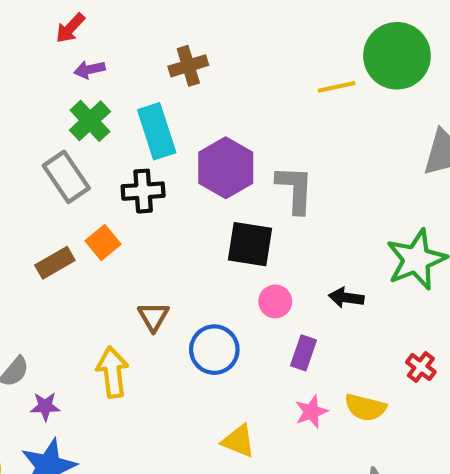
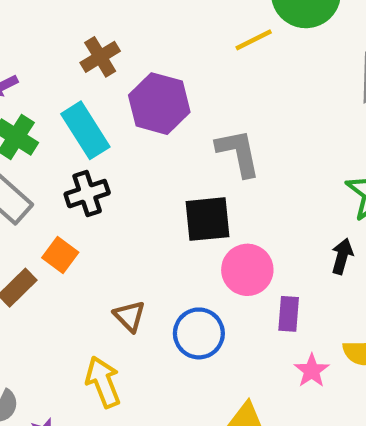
purple hexagon: (226, 168) -> (159, 104), moved
black arrow: (346, 298) -> (342, 256), moved, turned 112
pink circle: (275, 301) -> (247, 270), size x1.5

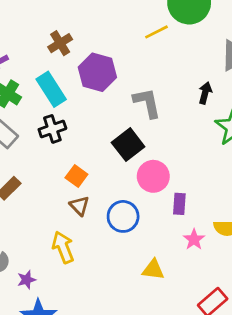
black square: (207, 219) -> (128, 145), turned -32
orange square: (60, 255) -> (76, 176), moved
black arrow: (342, 256) -> (205, 93), moved

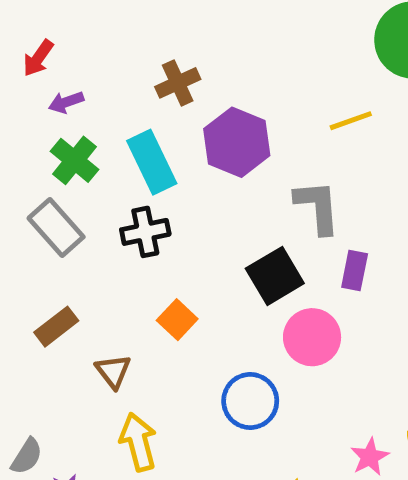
yellow line: (156, 32) -> (351, 121), moved
purple rectangle: (179, 204) -> (355, 271), moved
brown triangle: (79, 206) -> (113, 371), moved

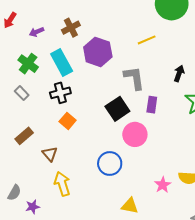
purple arrow: (66, 102) -> (37, 32), moved
gray rectangle: (56, 228) -> (22, 93), size x0.6
orange square: (177, 320) -> (68, 121), moved

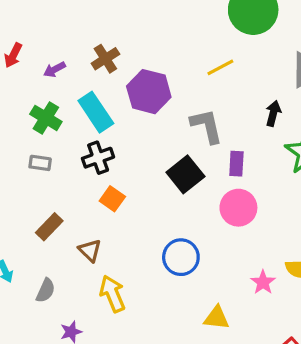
gray rectangle: (22, 93) -> (40, 163), turned -32
pink circle: (135, 134) -> (238, 208), moved
gray semicircle: (14, 193) -> (46, 290), moved

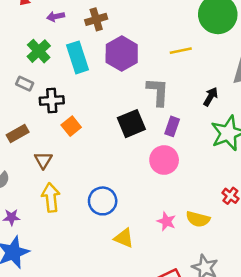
black cross: (98, 158) -> (52, 101), moved
blue circle: (181, 257) -> (103, 201), moved
pink star: (263, 282) -> (166, 221), turned -30

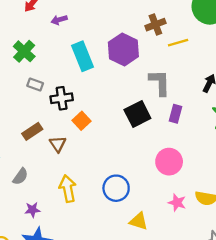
brown cross: (96, 19) -> (155, 25), moved
green cross: (39, 51) -> (24, 51), moved
brown triangle: (43, 160) -> (58, 144), moved
pink circle: (164, 160) -> (169, 162), moved

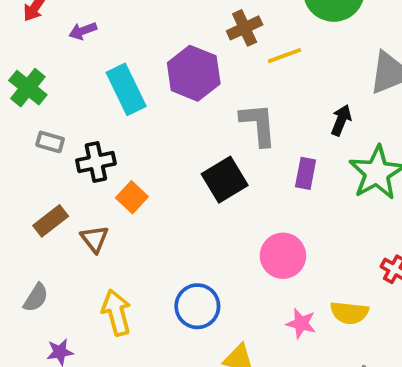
purple rectangle: (175, 114) -> (306, 173), moved

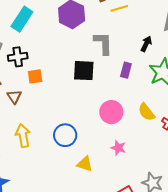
cyan rectangle: (126, 89) -> (22, 19), moved, turned 55
black square: (225, 180) -> (84, 71), turned 30
orange square: (132, 197) -> (35, 76), turned 35
yellow semicircle: (349, 313) -> (146, 112), moved, turned 42

